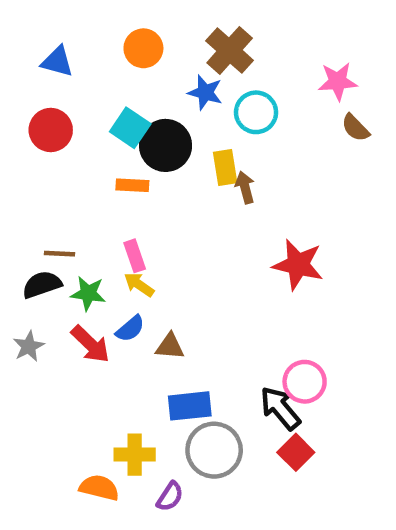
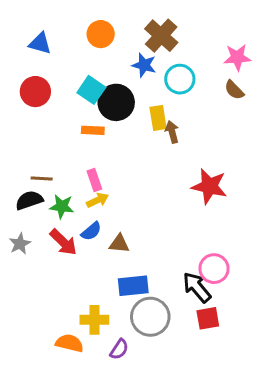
brown semicircle: (355, 128) -> (234, 90), moved
yellow arrow: (139, 285) -> (97, 200), turned 120
red square: (296, 452) -> (208, 318), turned 35

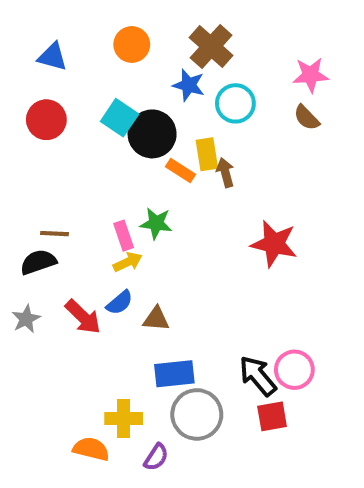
orange rectangle: (93, 130) -> (181, 171), moved, turned 30
green star: (62, 206) -> (156, 223), moved
pink circle: (214, 269) -> (294, 370), moved

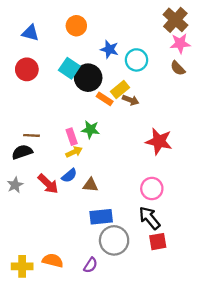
brown cross: (211, 47) -> (175, 20), moved
yellow rectangle: (207, 154) -> (120, 89), turned 60
brown arrow: (225, 173) -> (131, 100), turned 126
pink circle: (294, 370) -> (152, 188), moved
yellow cross: (124, 419) -> (22, 266), moved

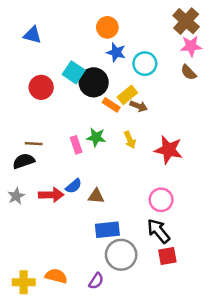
orange circle: (76, 26) -> (107, 27), moved
red circle: (27, 69) -> (41, 87), moved
yellow arrow: (74, 152) -> (130, 140), moved, turned 91
red arrow: (48, 184) -> (51, 195), turned -45

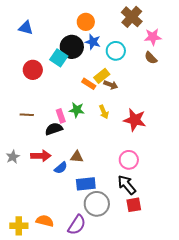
brown cross: (186, 21) -> (132, 17), moved
black circle: (94, 82) -> (72, 47), moved
black semicircle: (24, 161) -> (54, 129), moved
blue semicircle: (74, 186) -> (61, 168), moved
purple semicircle: (96, 281) -> (77, 225), size x1.5

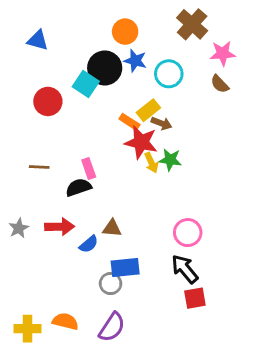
green star: (77, 110) -> (170, 160), moved
red star: (135, 120) -> (141, 142), moved
gray circle: (97, 204) -> (111, 284), moved, size x0.6

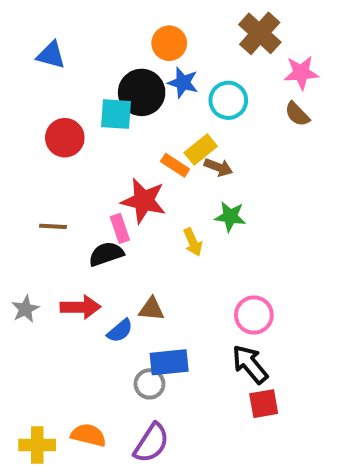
cyan square: (86, 84) -> (116, 114), turned -30
red star: (141, 142) -> (144, 201), moved
yellow arrow: (151, 163) -> (193, 242), moved

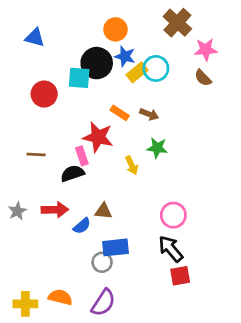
yellow rectangle: (201, 150) -> (137, 72), moved

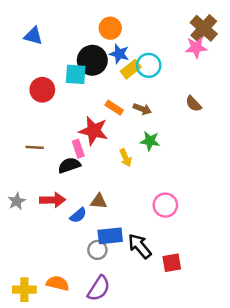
brown cross: (177, 23) -> (204, 28), moved
brown semicircle: (203, 78) -> (194, 104), moved
black arrow: (171, 249) -> (140, 246), moved

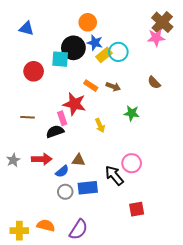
green star: (150, 141) -> (132, 113), moved
black arrow: (140, 246) -> (114, 175), moved
gray circle: (97, 250) -> (65, 192), moved

